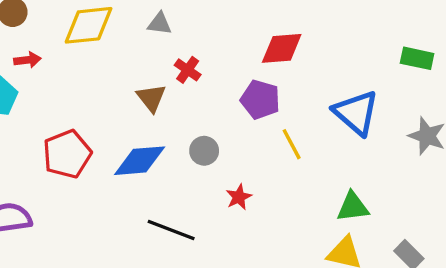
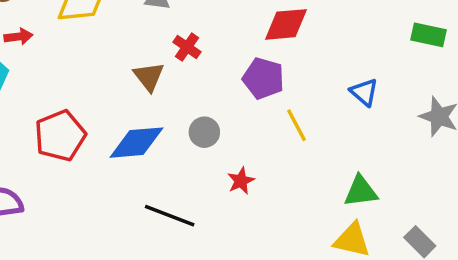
blue triangle: (356, 113) -> (364, 92), size x0.6

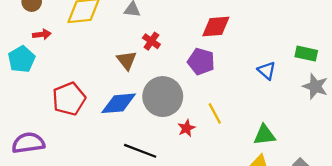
green rectangle: (429, 35) -> (306, 54), moved
yellow line: (296, 125) -> (215, 113), moved
gray circle: (204, 132) -> (163, 97), size x2.0

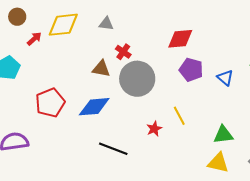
red arrow: (42, 34) -> (34, 39), moved, turned -35
brown triangle: (127, 60) -> (101, 69), turned -42
purple pentagon: (201, 62) -> (191, 70), moved
gray circle: (163, 97) -> (137, 79), moved

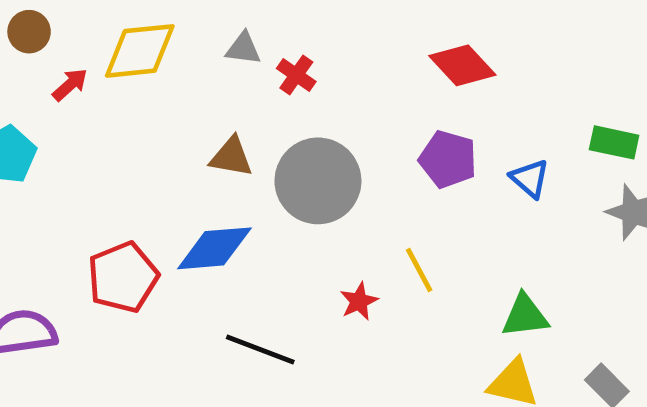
red diamond: (180, 39) -> (462, 65), moved, turned 52
red cross: (123, 52) -> (296, 75), moved
red pentagon: (50, 103) -> (123, 277), moved

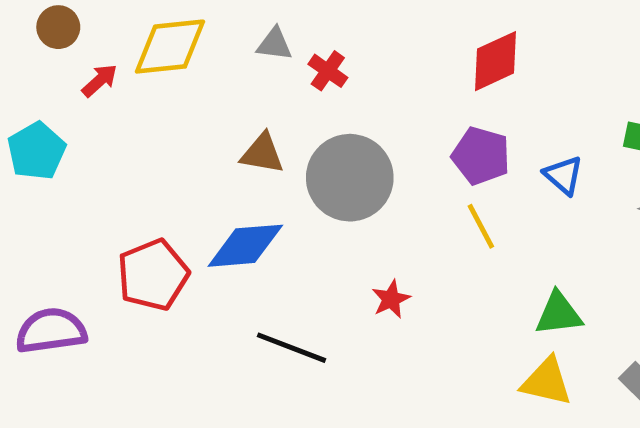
red diamond: (462, 65) -> (495, 61), turned -72
yellow line: (419, 270) -> (481, 226), moved

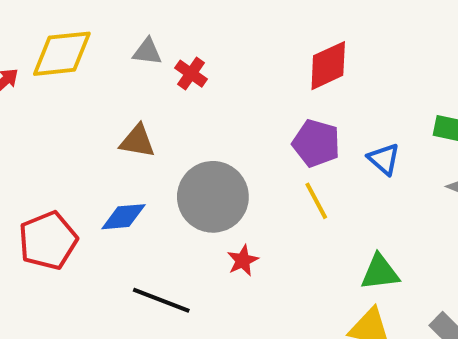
gray circle: (350, 178) -> (213, 197), moved
blue diamond: (245, 246) -> (123, 217), size x0.7

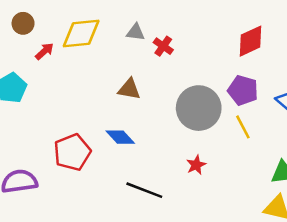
gray circle: (213, 197) -> (199, 108), moved
blue diamond: (123, 217) -> (120, 137), turned 52

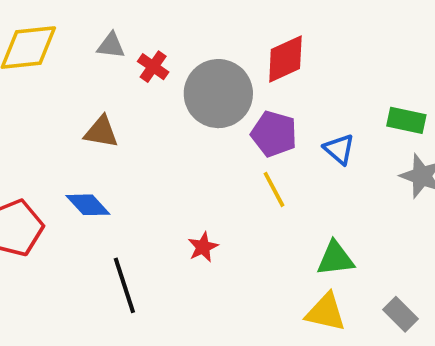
gray circle: (199, 108) -> (218, 94), moved
black line: (144, 190) -> (124, 285), turned 51

